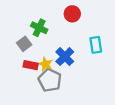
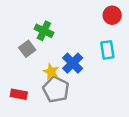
red circle: (72, 14) -> (112, 15), moved
red rectangle: (31, 65) -> (19, 94), moved

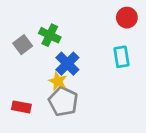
gray square: (27, 49) -> (23, 45), moved
blue cross: (73, 63) -> (67, 64), moved

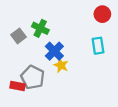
yellow star: (58, 81) -> (61, 65), moved
gray pentagon: (63, 101) -> (33, 77), moved

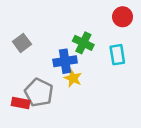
green cross: (40, 28) -> (83, 43), moved
blue cross: (54, 51) -> (65, 61), turned 36

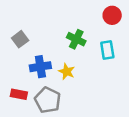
blue cross: (65, 61) -> (40, 67), moved
gray pentagon: (39, 93) -> (48, 100), moved

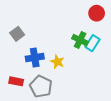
green cross: (76, 39) -> (80, 40), moved
cyan rectangle: (107, 50) -> (92, 43), turned 42

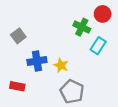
green cross: (80, 40) -> (82, 27), moved
gray pentagon: (41, 86) -> (72, 92), moved

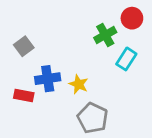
green cross: (82, 27) -> (105, 35), turned 35
red rectangle: (17, 86) -> (24, 95), moved

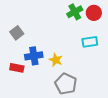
green cross: (105, 35) -> (75, 12), moved
cyan rectangle: (126, 59) -> (90, 42), turned 49

